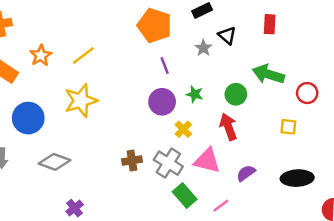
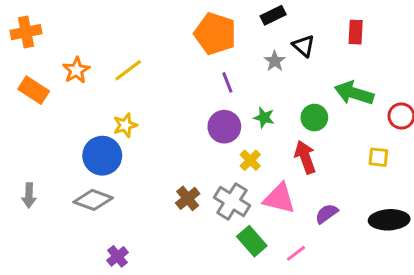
yellow star: (81, 101) -> (125, 125), size x0.6
blue circle: (28, 118) -> (102, 156), moved
brown cross: (132, 161) -> (188, 198), turned -30

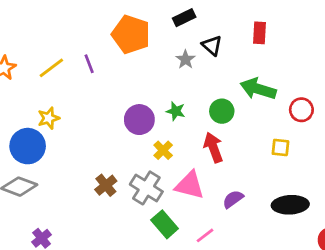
purple line: (227, 82) -> (89, 64), moved

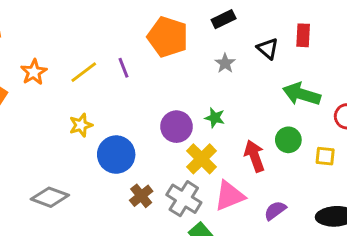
black triangle: (212, 45) -> (268, 49), moved
green circle: (222, 111) -> (288, 140), moved
blue circle: (28, 146) -> (116, 155), moved
yellow cross: (163, 150) -> (202, 159), size x1.5
pink triangle: (190, 185) -> (229, 196), turned -36

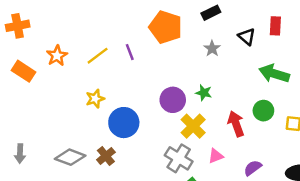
brown cross: (141, 196) -> (106, 156), moved
pink triangle: (229, 196) -> (216, 156), size x0.6

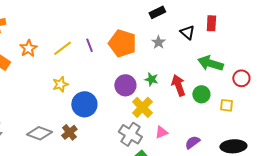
orange pentagon: (166, 27) -> (122, 43), moved
red arrow: (236, 124) -> (178, 85), moved

